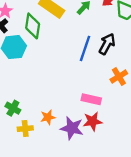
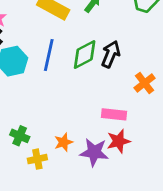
green diamond: (33, 26) -> (85, 54), moved, turned 60
black arrow: (107, 44) -> (111, 54), moved
blue line: (85, 48) -> (49, 55), moved

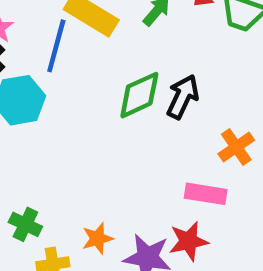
blue line: (49, 55) -> (56, 46), moved
pink rectangle: (114, 114) -> (206, 194), moved

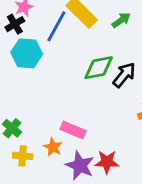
pink rectangle: (206, 194) -> (73, 130), moved
orange star: (97, 238) -> (53, 147), turned 30

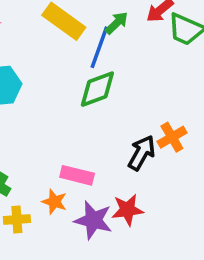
blue line: (56, 26) -> (99, 47), moved
black arrow: (124, 75) -> (142, 153), moved

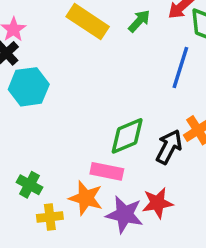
blue line: (99, 47) -> (180, 68), moved
green diamond: (97, 89) -> (127, 136), moved
orange star: (54, 202) -> (86, 198), size x1.4

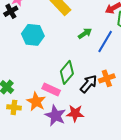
green arrow: (139, 21) -> (85, 33), moved
cyan hexagon: (29, 87) -> (33, 35), moved
green diamond: (127, 136) -> (67, 72), turned -40

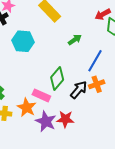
blue line: (105, 41) -> (95, 61), moved

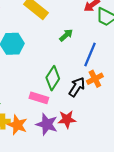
orange star: (27, 107) -> (17, 125), moved

